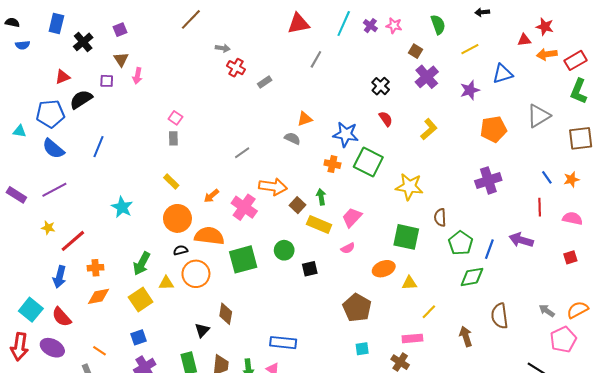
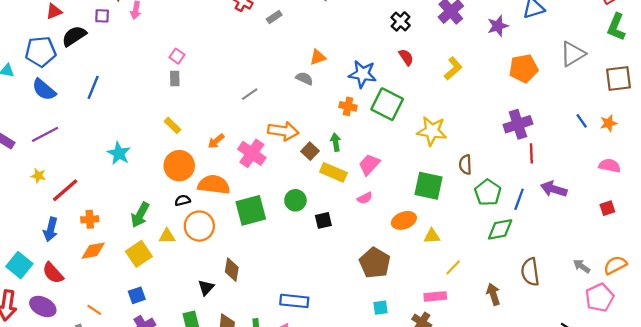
red line: (540, 207) -> (531, 153), moved

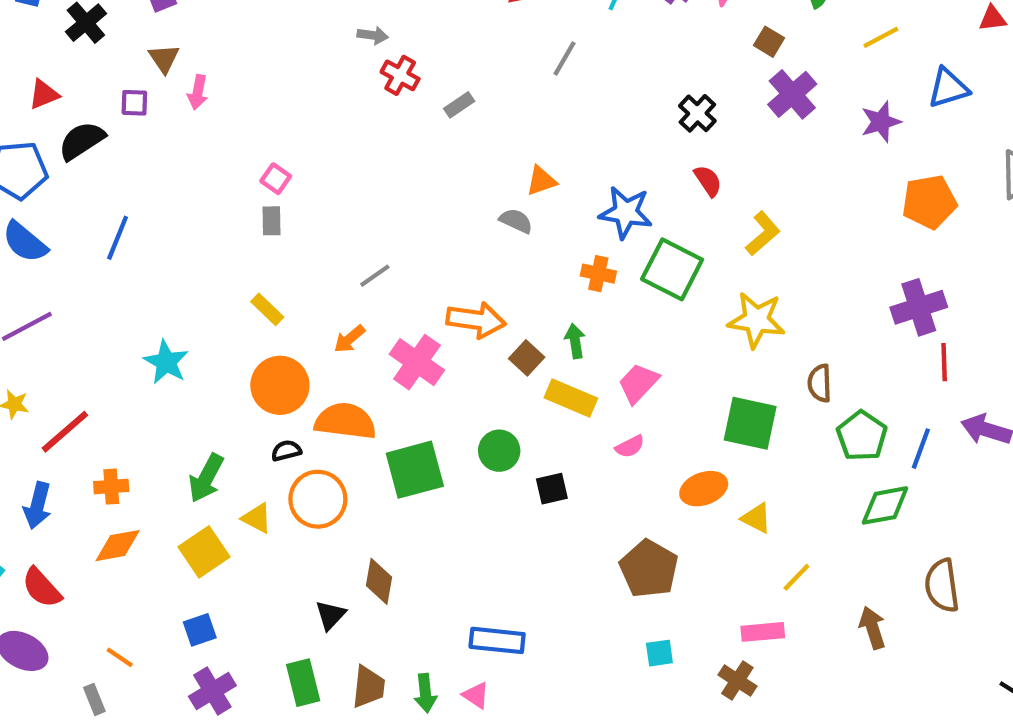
yellow L-shape: (453, 68) -> (763, 234), moved
gray line: (250, 94) -> (375, 276), moved
yellow triangle: (167, 236) -> (257, 518), turned 30
yellow triangle: (432, 236) -> (756, 518), turned 30

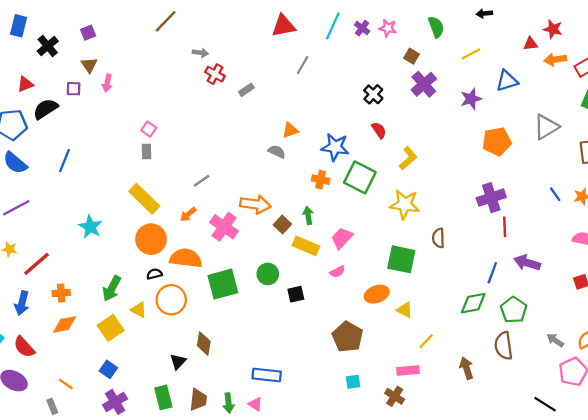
yellow rectangle: (267, 309) -> (144, 199), size x1.8
green pentagon: (862, 436) -> (514, 310), moved
blue square: (200, 630) -> (108, 369), turned -36

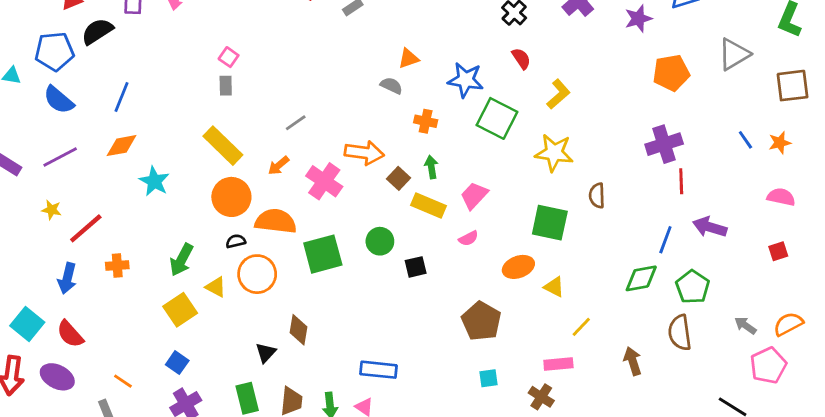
orange cross: (321, 180) -> (426, 121), moved
orange diamond: (65, 324) -> (122, 146), moved

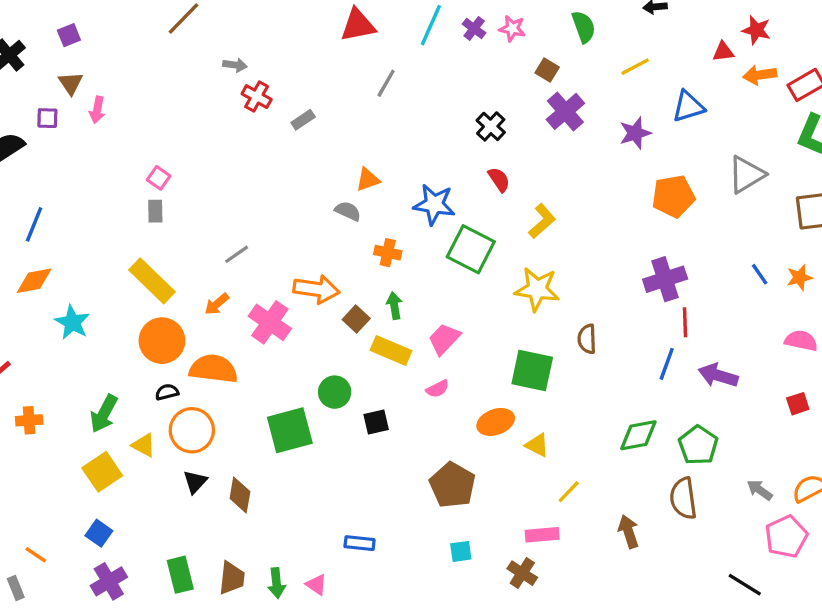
blue line: (665, 240) -> (667, 364), moved
green square: (323, 254) -> (290, 430), moved
black triangle: (266, 353) -> (195, 482), moved
blue rectangle: (378, 370) -> (360, 543), moved, size x0.7

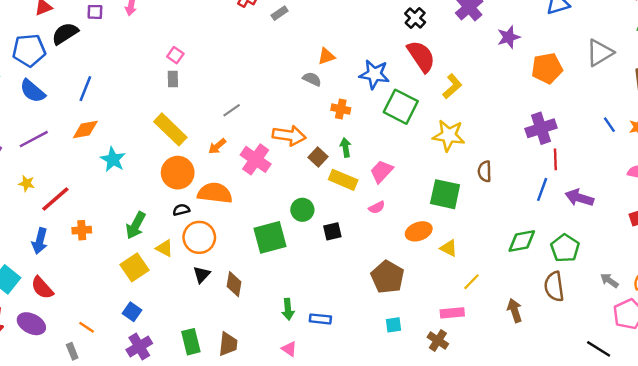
purple star: (635, 133) -> (509, 37), moved
red semicircle: (499, 180) -> (421, 56), size x1.8
green arrow: (276, 583) -> (288, 309), moved

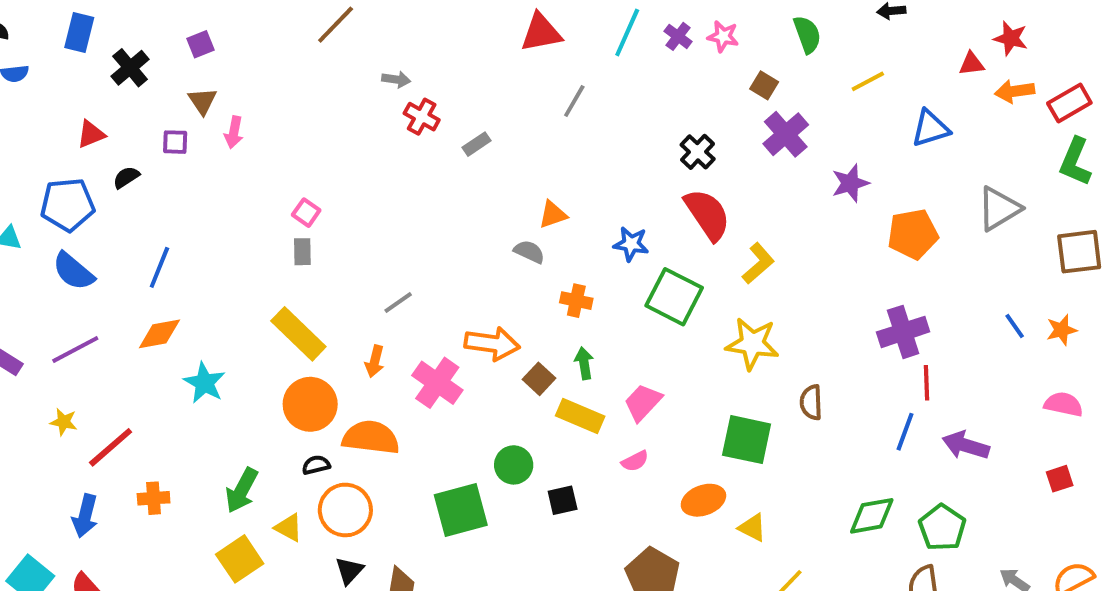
black semicircle: (65, 34) -> (126, 177), size x0.6
blue star: (374, 74) -> (631, 244), size x0.7
orange arrow: (217, 146) -> (375, 361), turned -36

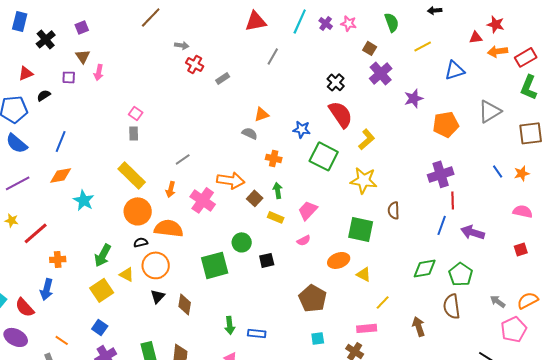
yellow rectangle: (580, 416) -> (276, 217), size x0.7
blue arrow: (85, 516) -> (47, 289), moved

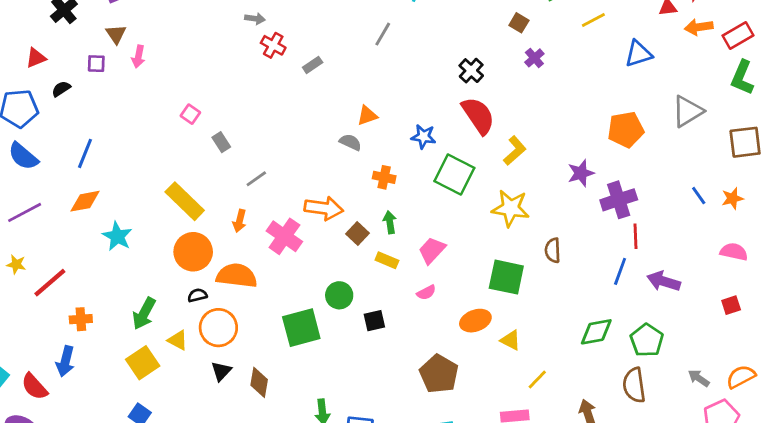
purple cross: (381, 73) -> (534, 58), size x0.6
purple star: (414, 98) -> (581, 173), moved
gray rectangle: (134, 133) -> (221, 142), moved, turned -32

